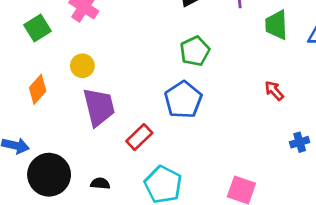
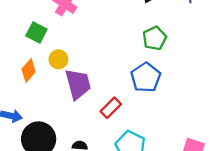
green square: (37, 28) -> (36, 33), moved, turned -30
yellow circle: (82, 66) -> (58, 59), moved

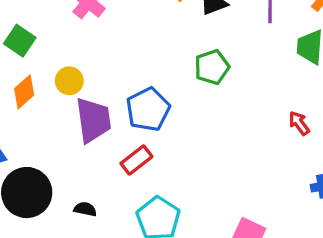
green square: (36, 33) -> (20, 41), moved
blue pentagon: (146, 77) -> (148, 109), moved

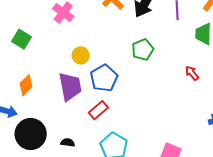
yellow circle: (69, 81) -> (81, 55), moved
orange diamond: (24, 92) -> (26, 85), moved
red arrow: (299, 123) -> (192, 73), moved

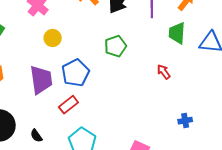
yellow circle: (81, 55) -> (53, 38), moved
black semicircle: (68, 143) -> (36, 136), turned -136

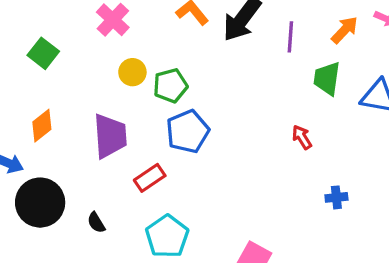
green pentagon: (115, 46) -> (170, 86), moved
blue pentagon: (75, 73) -> (188, 131), moved
blue cross: (185, 121) -> (336, 197), moved

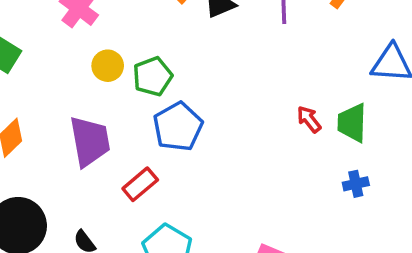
green trapezoid: (327, 78) -> (352, 123), moved

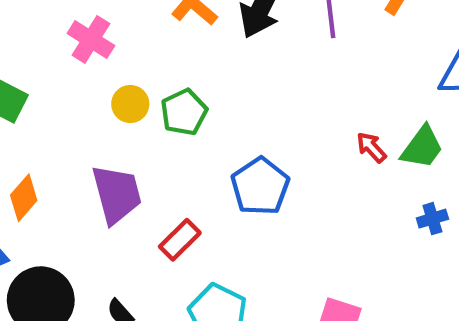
green trapezoid: (352, 123) -> (422, 147), turned -141
blue pentagon: (178, 127) -> (260, 186), moved

